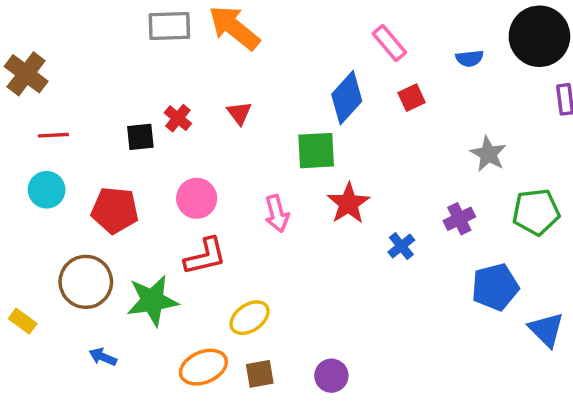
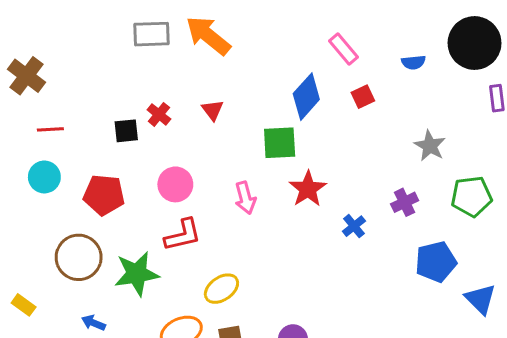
yellow rectangle: (23, 321) -> (24, 305), moved

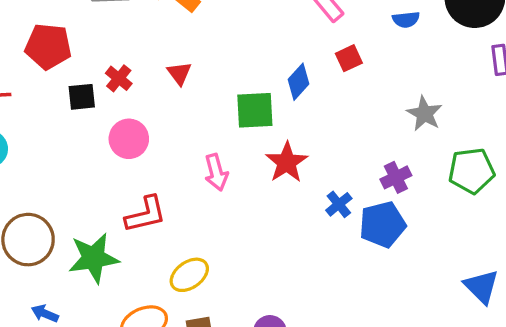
blue diamond: (306, 97) -> (298, 82), moved, size x0.7
pink circle: (175, 184) -> (129, 139), moved
red pentagon: (104, 195) -> (48, 46), moved
blue pentagon: (436, 262) -> (382, 224), moved

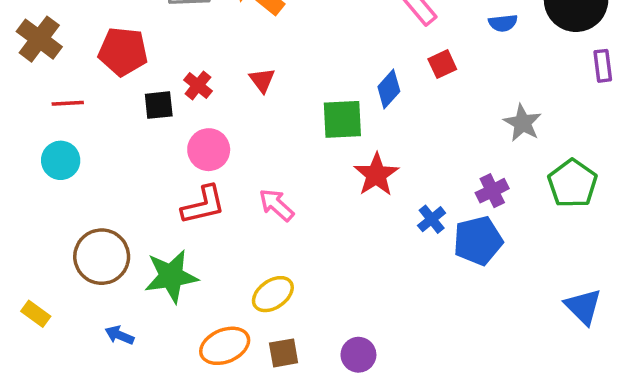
green pentagon: (471, 171) -> (572, 184), turned -30
pink arrow: (216, 172) -> (276, 205), moved, turned 147
red L-shape: (146, 214) -> (203, 205), moved

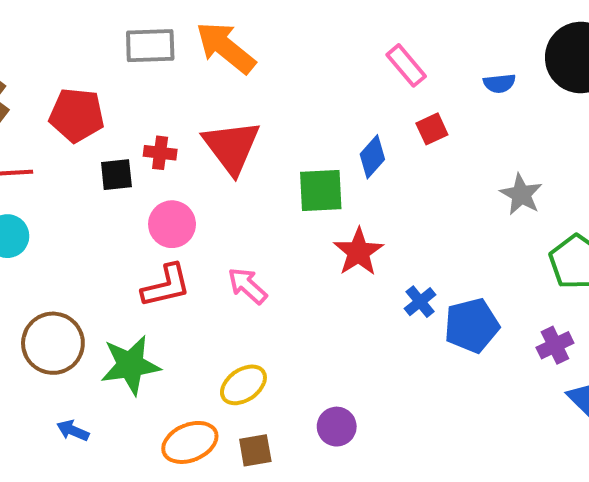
red triangle: (262, 80) -> (232, 147), size x2.0
red cross: (198, 85) -> (160, 153), turned -32
purple cross: (492, 191) -> (555, 345), moved
purple circle: (358, 355) -> (337, 427), moved

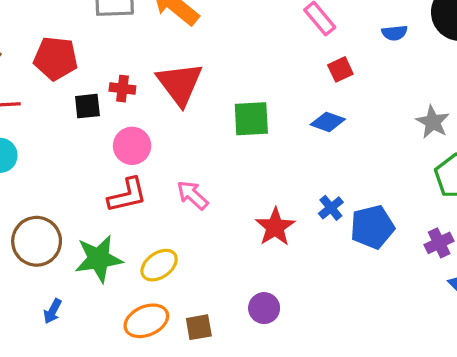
blue diamond: (372, 157) -> (328, 122), moved, turned 68
gray star: (521, 194) -> (433, 122), moved
red star: (359, 252) -> (275, 227), moved
yellow ellipse: (243, 385) -> (159, 265), moved
blue arrow: (73, 431) -> (52, 311), turned -85

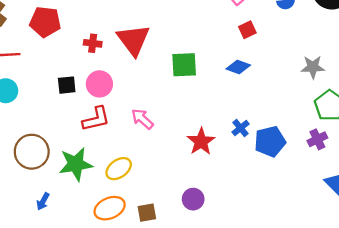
black square: (87, 106) -> (67, 85), moved
gray star: (433, 122) -> (313, 67), turned -30
purple cross: (439, 243) -> (317, 139), moved

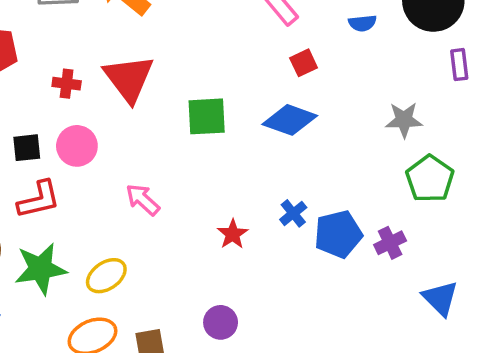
blue diamond: (238, 67) -> (290, 120), size x1.4
red L-shape: (96, 119) -> (39, 200), moved
purple cross: (317, 139) -> (390, 243), moved
red star: (201, 142) -> (233, 234), size x0.7

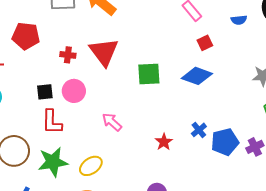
red L-shape: (39, 200) -> (52, 122), turned 104

